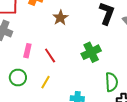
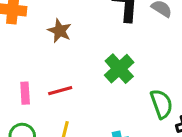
red line: (50, 55) -> (60, 91), turned -56

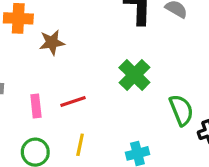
brown star: (60, 31) -> (52, 42), moved, turned -30

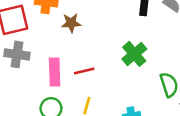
pink rectangle: (36, 106) -> (55, 72), size x1.5

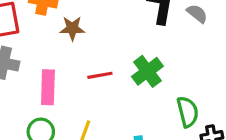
red line: (84, 71) -> (100, 75), moved

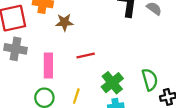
green cross: (147, 71) -> (112, 83), moved

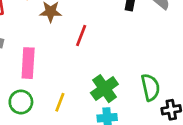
red line: (86, 55) -> (81, 35), moved, turned -60

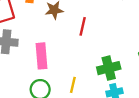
green cross: (104, 89) -> (109, 68), turned 30

